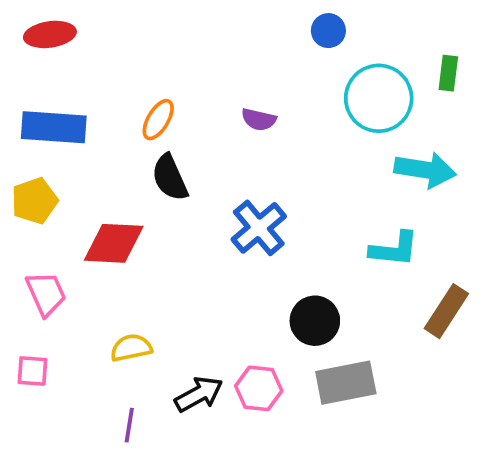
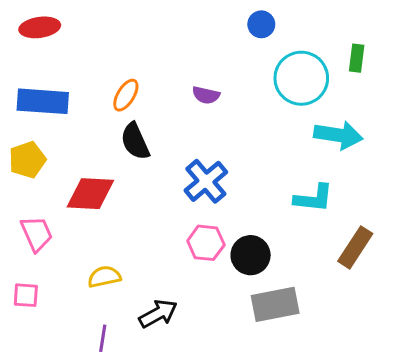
pink hexagon: (259, 388) -> (206, 243), moved

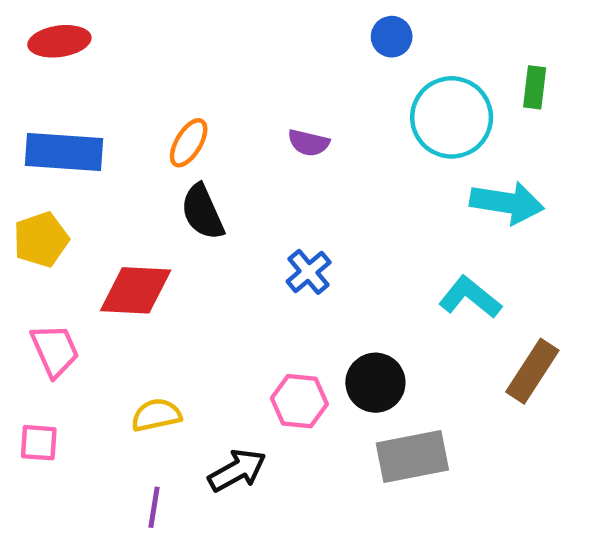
blue cross: (206, 181) -> (309, 272), size x0.7
cyan L-shape: (314, 198) -> (470, 297), turned -147
pink hexagon: (206, 243) -> (299, 401), moved

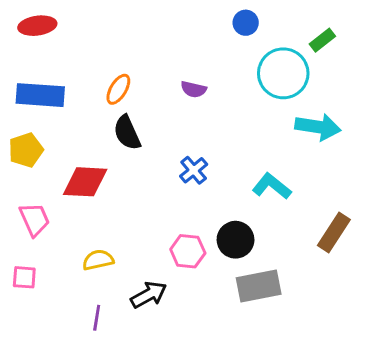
green rectangle: (535, 87) -> (322, 40), moved, turned 45
cyan L-shape: (470, 297) -> (272, 186), moved

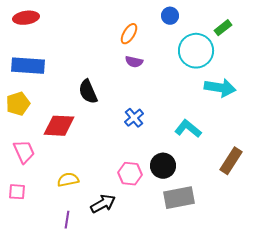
orange ellipse: (118, 89) -> (129, 34), moved

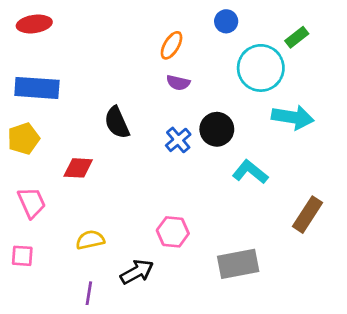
blue cross: (134, 118) -> (178, 140), moved
red diamond: (59, 126) -> (78, 168), size x0.7
black circle: (163, 166) -> (217, 129), moved

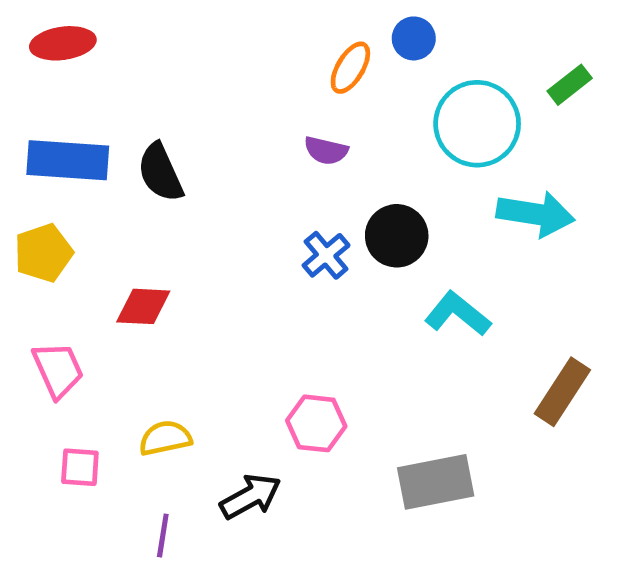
green rectangle: (297, 37) -> (570, 85), moved
orange ellipse: (172, 45) -> (350, 68), moved
black semicircle: (117, 123) -> (160, 172), moved
pink square: (22, 256) -> (80, 467), moved

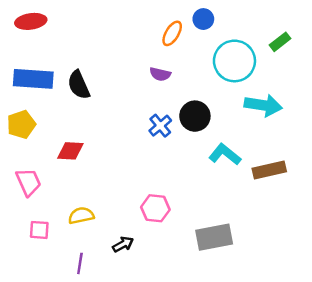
brown rectangle: (562, 392) -> (269, 170), moved, turned 44
black arrow: (250, 497) -> (123, 244), size x0.7

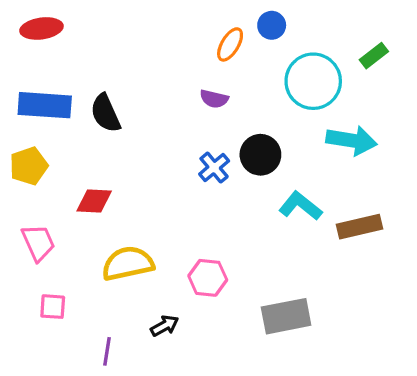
yellow semicircle: (81, 216) -> (128, 263), moved, size x1.5

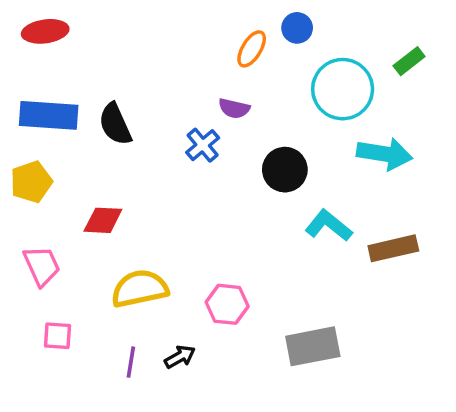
blue cross: (214, 168) -> (203, 145), moved
purple line: (107, 351) -> (131, 362), moved

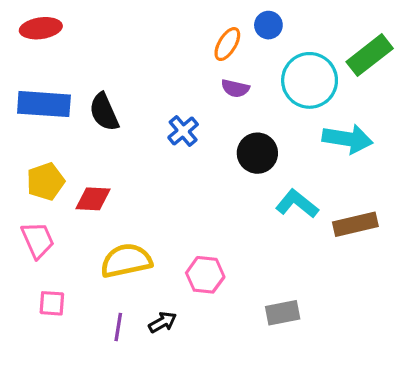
green rectangle: (409, 61) -> (370, 55), size x1.6
purple semicircle: (234, 108) -> (235, 88), moved
yellow pentagon: (31, 182) -> (46, 182), moved
gray rectangle: (313, 346) -> (283, 313), size x0.7

